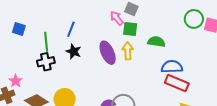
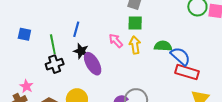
pink arrow: (117, 18) -> (116, 41), moved
green semicircle: (156, 42) -> (163, 46), moved
purple ellipse: (108, 53) -> (93, 64), moved
blue semicircle: (172, 67) -> (180, 56), turned 50

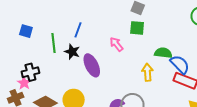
yellow arrow: (135, 45) -> (148, 72), moved
black star: (81, 51) -> (72, 52), moved
black cross: (55, 64) -> (30, 72), moved

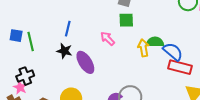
green line: (54, 43) -> (31, 41), moved
yellow arrow: (148, 72) -> (143, 48), moved

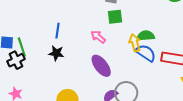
blue semicircle: (173, 52) -> (146, 53), moved
purple ellipse: (85, 62) -> (101, 66), moved
black cross: (25, 76) -> (16, 60), moved

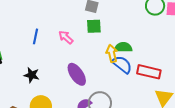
pink arrow: (98, 37) -> (66, 37), moved
black star: (56, 53) -> (32, 75), moved

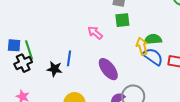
blue line: (36, 36) -> (69, 58), moved
black star: (32, 75) -> (55, 69), moved

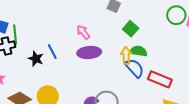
green square: (122, 20) -> (131, 29), moved, turned 35
blue line: (69, 58) -> (52, 52), turned -49
purple ellipse: (108, 69) -> (89, 53), moved, turned -70

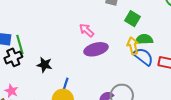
blue line: (52, 52) -> (65, 85), moved, turned 56

